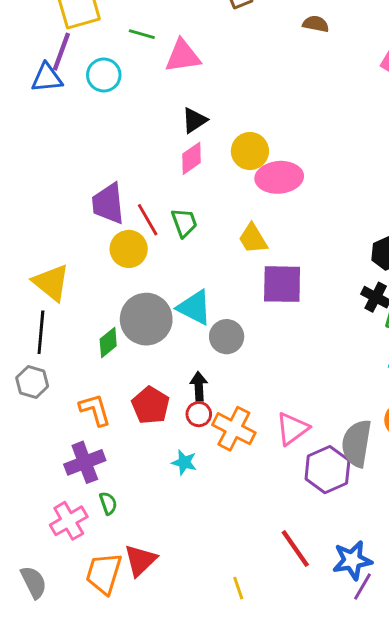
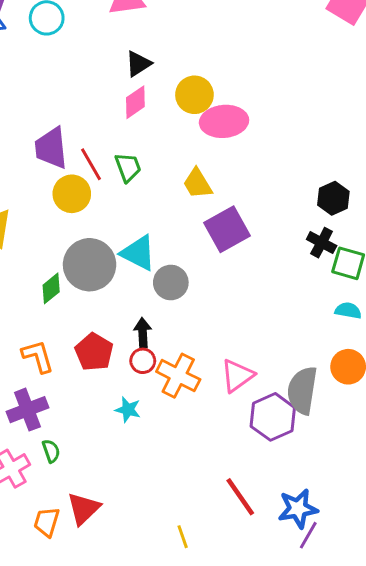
purple square: (282, 284) -> (227, 229), turned -30
orange trapezoid: (104, 573) -> (47, 522), size x0.7

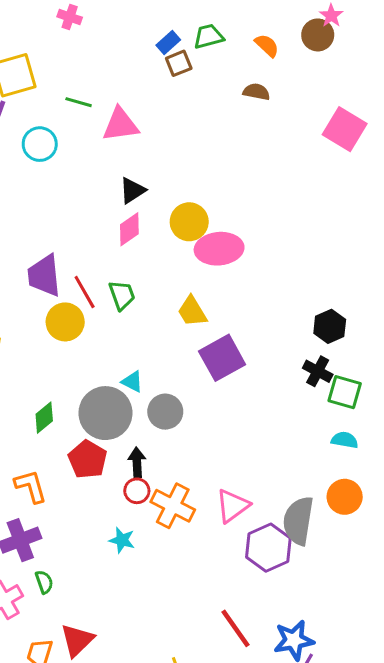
cyan triangle: (138, 253) -> (132, 382), size x0.6
gray circle: (90, 265) -> (105, 413), moved
red pentagon: (94, 352) -> (88, 459), moved

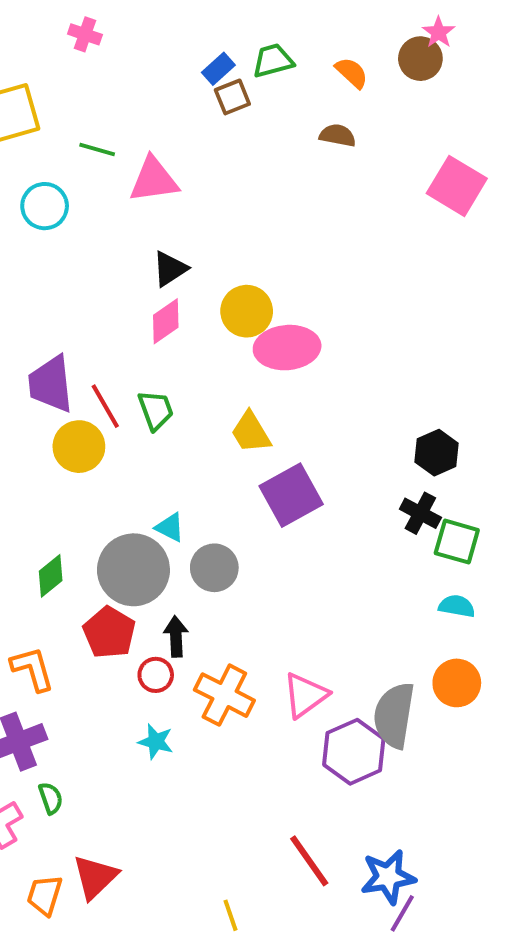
red circle: (137, 491) -> (156, 675), moved

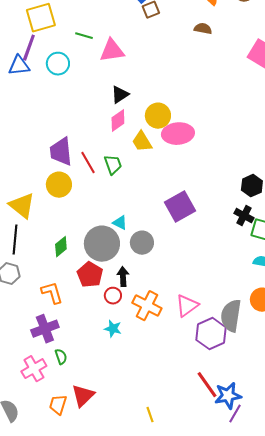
yellow trapezoid: (251, 432) -> (142, 142), moved
yellow circle: (79, 447) -> (59, 185), moved
red line: (309, 861) -> (207, 385), moved

